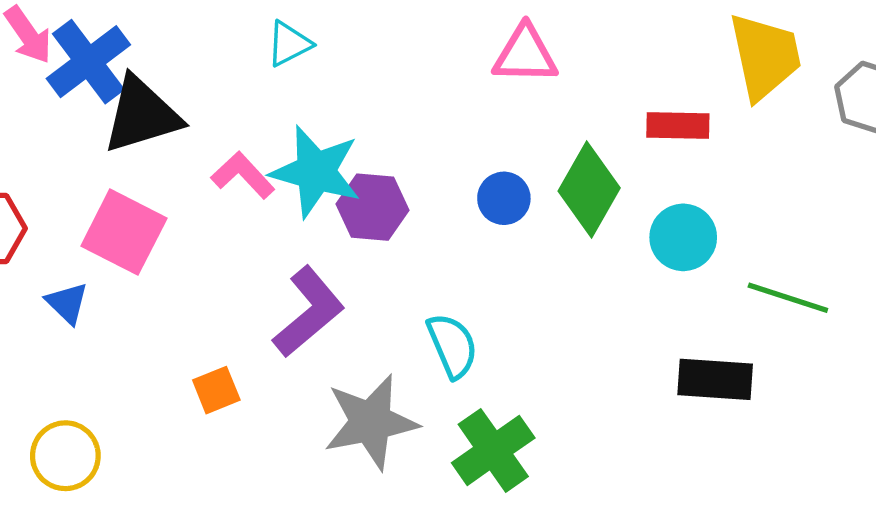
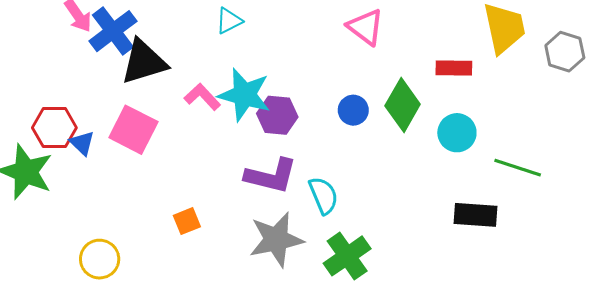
pink triangle: (525, 54) -> (366, 27), turned 36
blue triangle: (67, 303) -> (82, 143), moved
purple L-shape: (309, 312) -> (271, 176), moved, turned 54

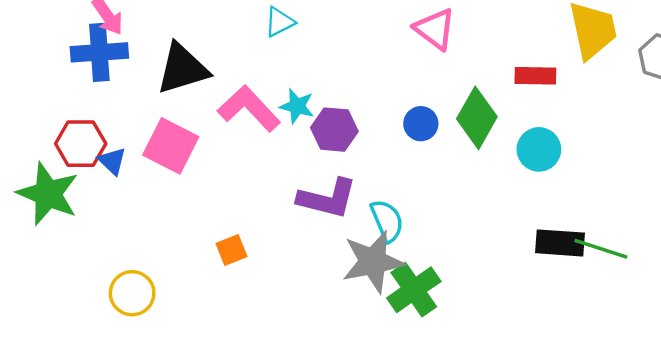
blue cross: (113, 31) -> (99, 52), moved, turned 33
cyan star: (244, 95) -> (297, 106), size x0.6
pink L-shape: (202, 97) -> (249, 108), size x1.5
green line: (518, 168) -> (601, 249), moved
gray star: (276, 240) -> (373, 262), moved

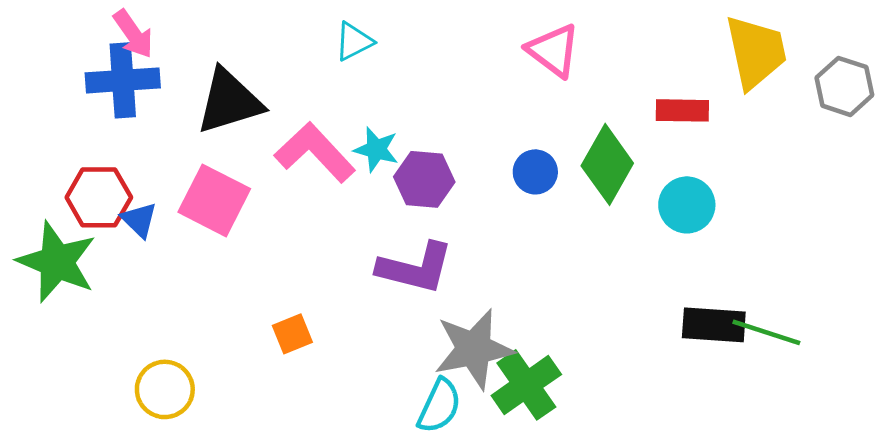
cyan semicircle: (387, 221) -> (439, 406), moved, turned 48

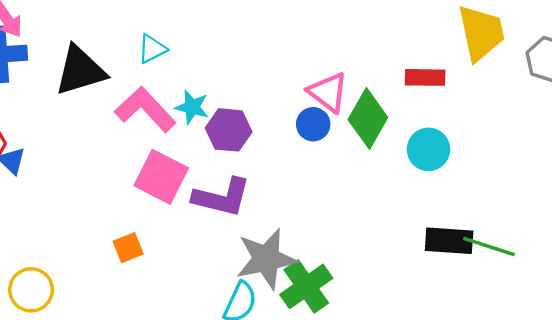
cyan triangle: (354, 41) -> (152, 49), moved
pink triangle: (553, 50) -> (328, 92), moved
pink square: (214, 200) -> (161, 177), moved

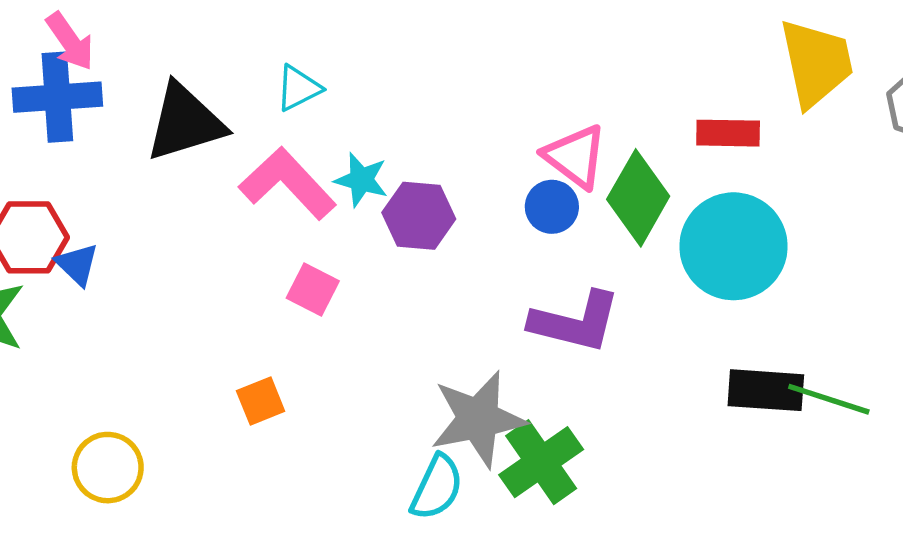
cyan circle: (428, 149) -> (733, 246), size x1.6
pink square: (161, 177) -> (313, 290), size x0.6
purple L-shape: (222, 197) -> (575, 322), moved

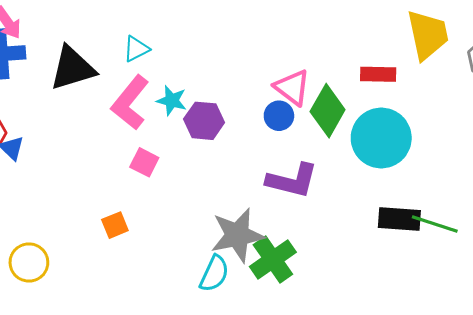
pink L-shape: (288, 183) -> (130, 103), turned -98

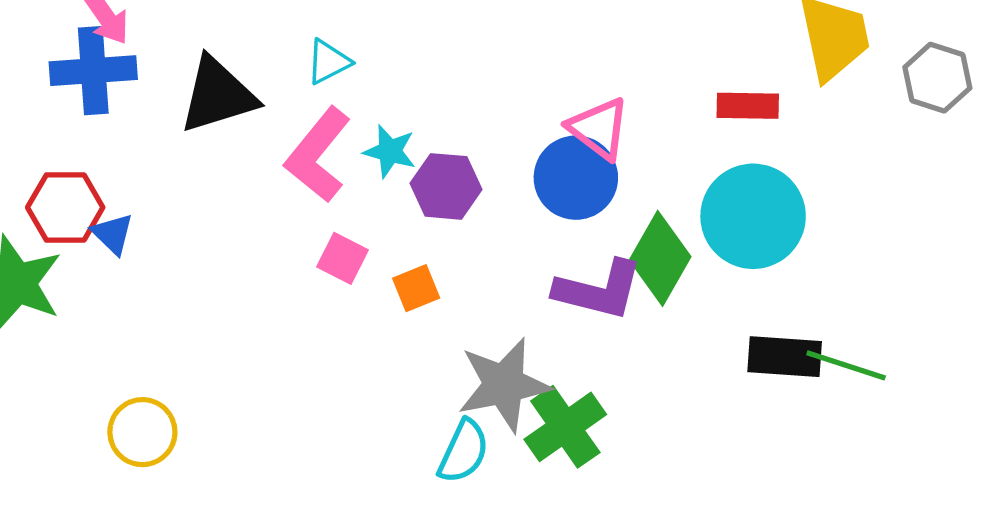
green diamond: (328, 111) -> (660, 258), moved
blue circle: (279, 116) -> (576, 178), size x1.6
orange square: (115, 225) -> (416, 288), moved

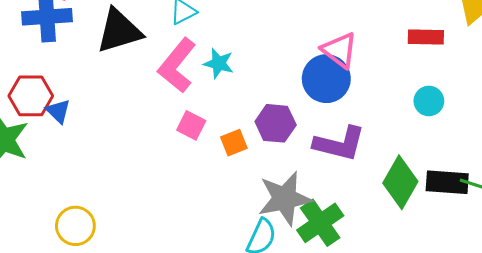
purple hexagon: (446, 186) -> (276, 123), moved
cyan circle: (753, 216) -> (429, 101), size x0.5
green diamond: (660, 258) -> (400, 182), moved

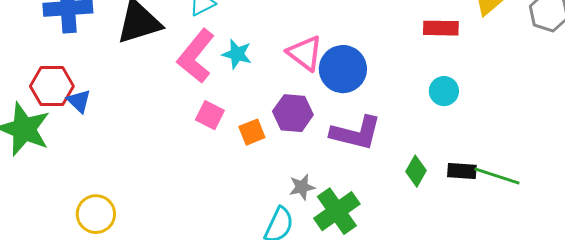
pink triangle: (339, 50) -> (305, 53), moved
green diamond: (400, 182) -> (416, 171), size x0.6
black rectangle: (447, 182) -> (462, 171), size x0.7
gray star: (285, 198) -> (302, 187), size x0.5

